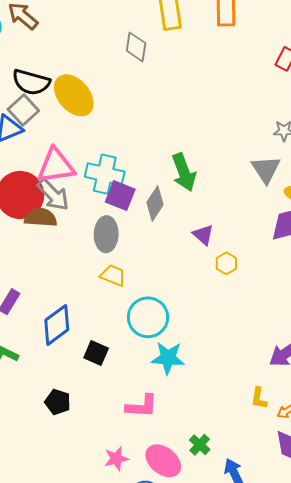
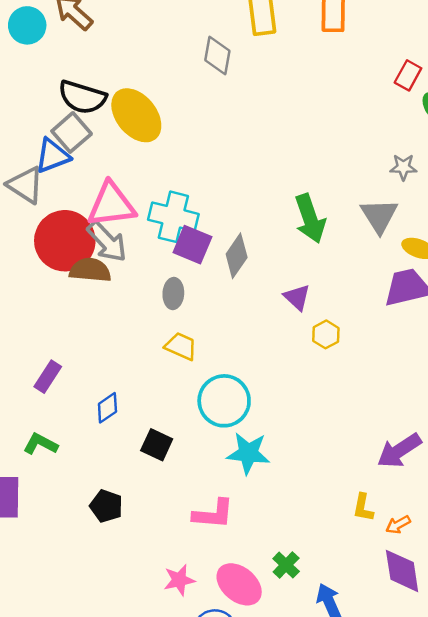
green arrow: (184, 172) -> (310, 219), moved
gray ellipse: (106, 234) -> (173, 293), size x0.7
blue diamond: (57, 325) -> (107, 408), size x0.6

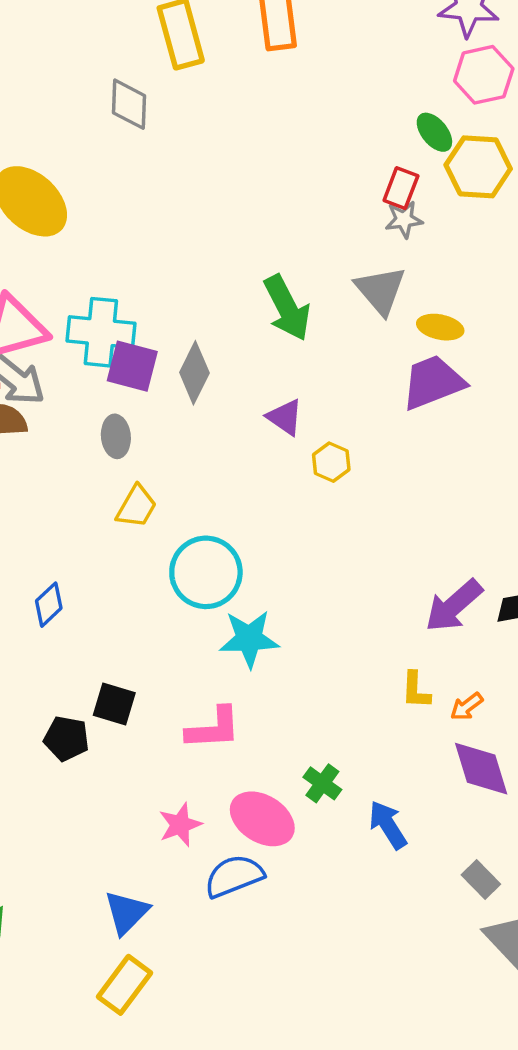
red rectangle: (408, 75) -> (401, 188), moved
yellow trapezoid: (181, 346) -> (136, 507), turned 104
black square: (157, 445) -> (114, 704), moved

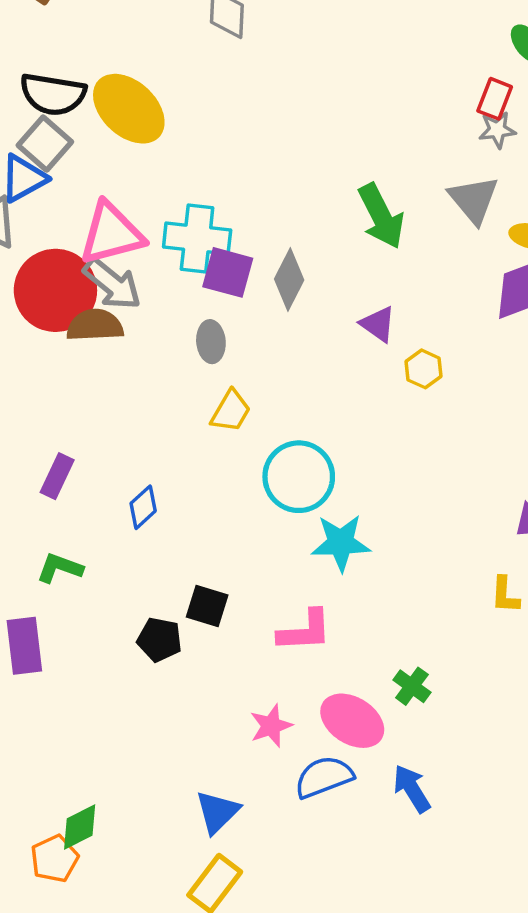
blue arrow: (388, 825) -> (412, 789), moved

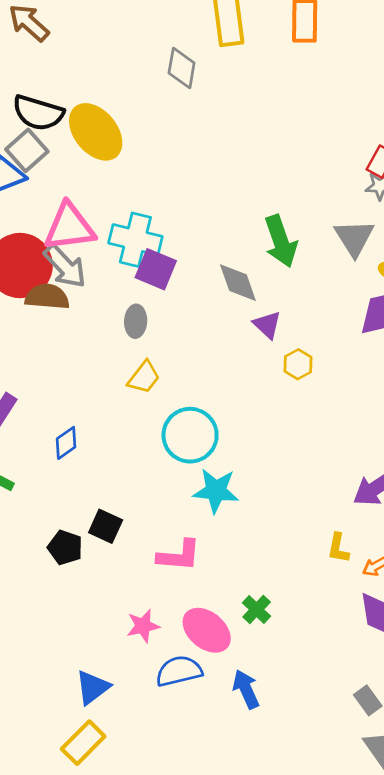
gray diamond: (289, 279) -> (238, 283), moved, turned -54

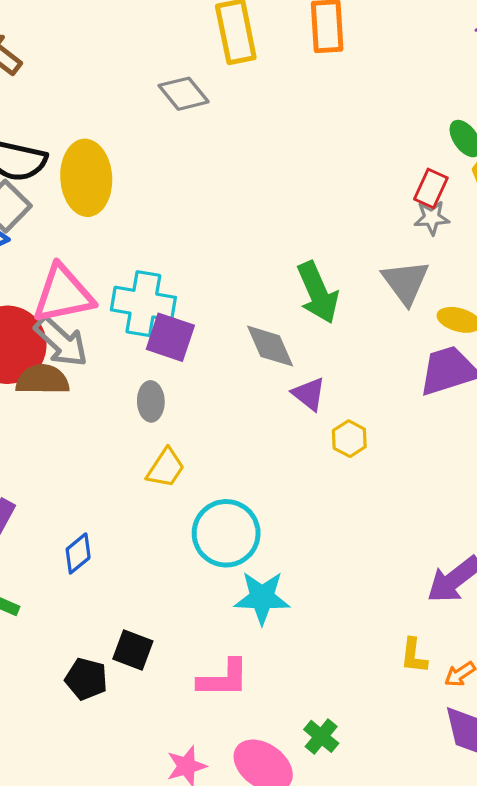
gray diamond: (182, 68) -> (184, 94), turned -45
yellow ellipse: (96, 132) -> (86, 178), turned 40

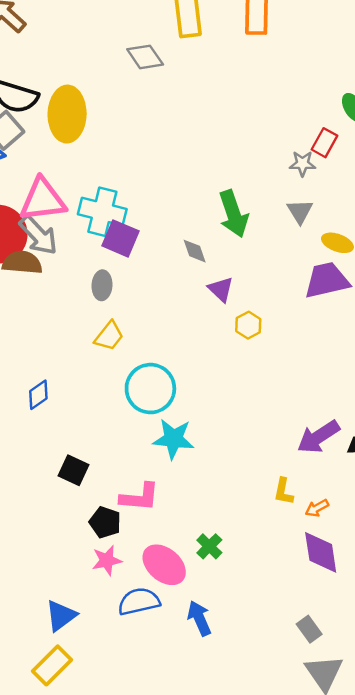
gray star: (432, 218) -> (302, 164), moved
gray triangle: (406, 282) -> (300, 211), size x0.7
gray diamond: (270, 346) -> (195, 251), size x0.7
black pentagon: (86, 679) -> (105, 522), moved

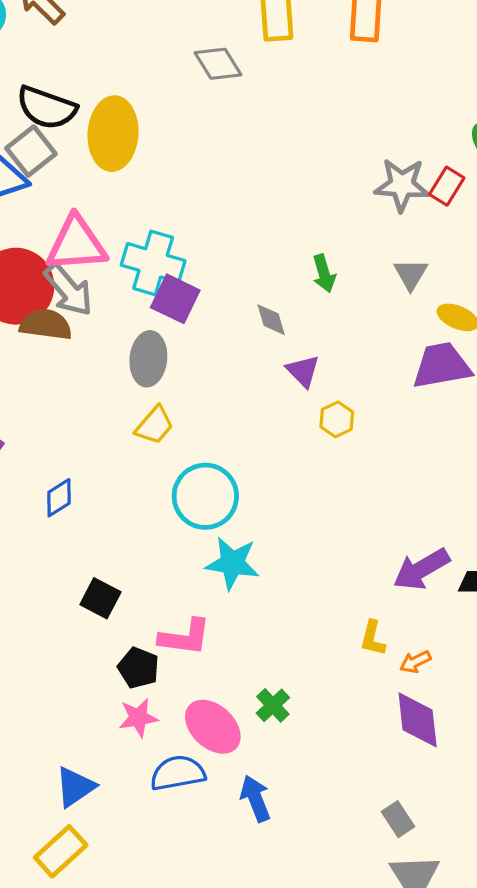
gray star: (302, 164) -> (402, 185), moved, size x1.6
green arrow: (233, 214) -> (324, 274), size x0.6
gray ellipse: (102, 285) -> (148, 359), size x1.4

